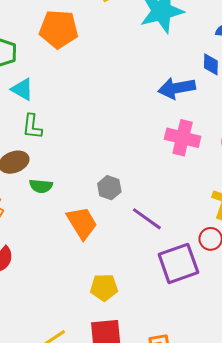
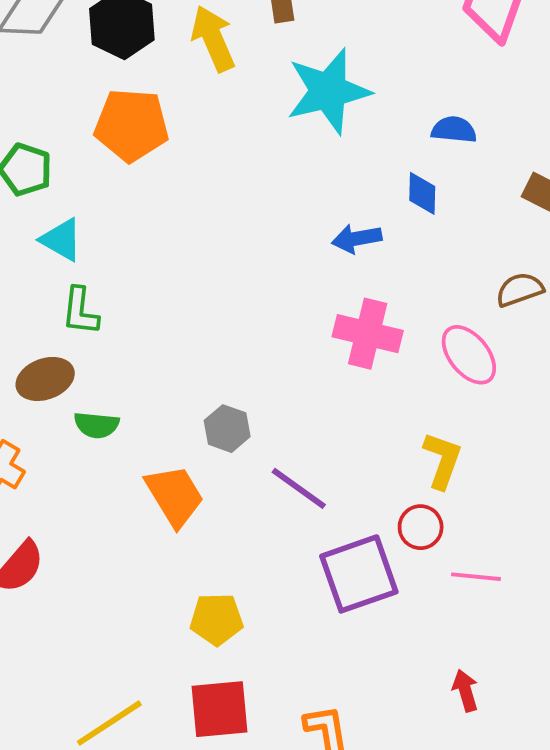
blue arrow: (177, 88) -> (357, 239), size x0.7

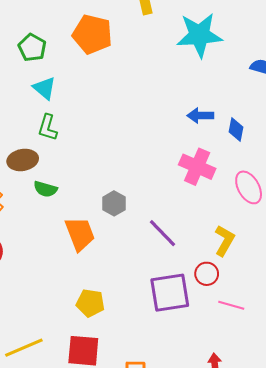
blue diamond: (422, 193) -> (236, 129), moved
purple line: (299, 488) -> (162, 233), moved

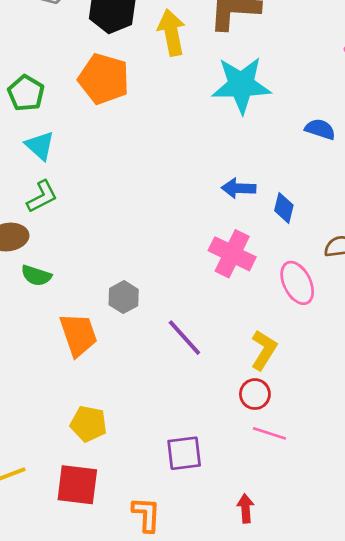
green L-shape: (48, 128) -> (42, 197), turned -136
red circle: (207, 274) -> (255, 394), moved
purple square: (170, 293) -> (184, 453), moved, size x0.7

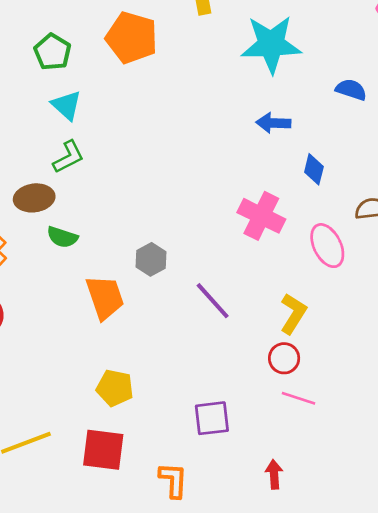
blue arrow: (239, 188) -> (273, 123), moved

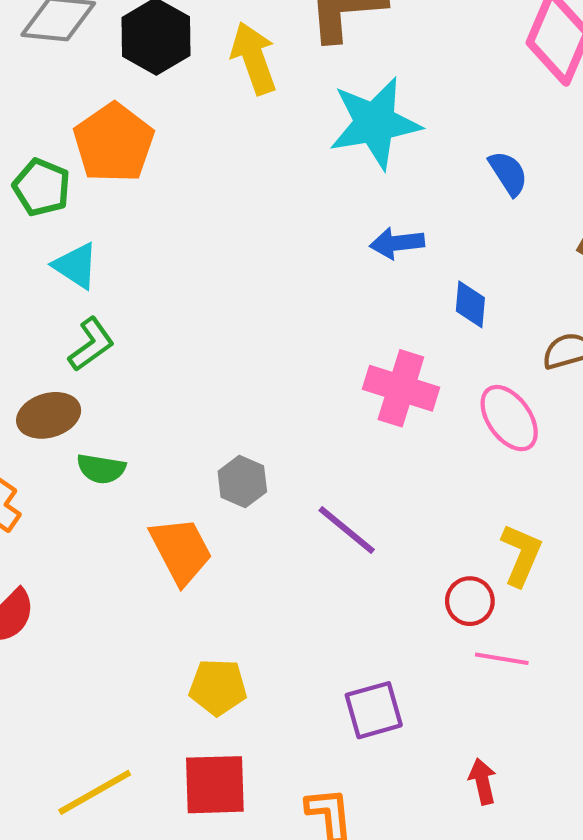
orange pentagon: (132, 38) -> (114, 143), moved, turned 30
blue semicircle: (351, 90) -> (508, 173), turned 48
yellow L-shape: (293, 314) -> (521, 555), moved

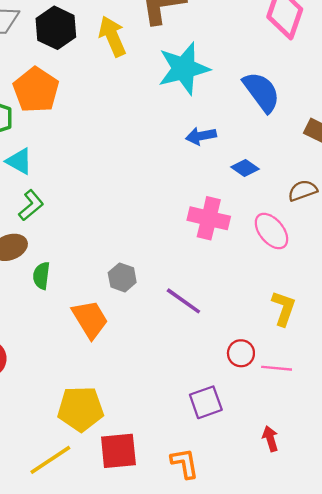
blue semicircle: (508, 173) -> (261, 92), size x1.6
blue diamond: (470, 304) -> (245, 168), turned -56
green semicircle: (101, 469) -> (41, 276), turned 92
red circle: (470, 601) -> (241, 353), moved
yellow pentagon: (218, 687) -> (81, 409), moved, size x1.4

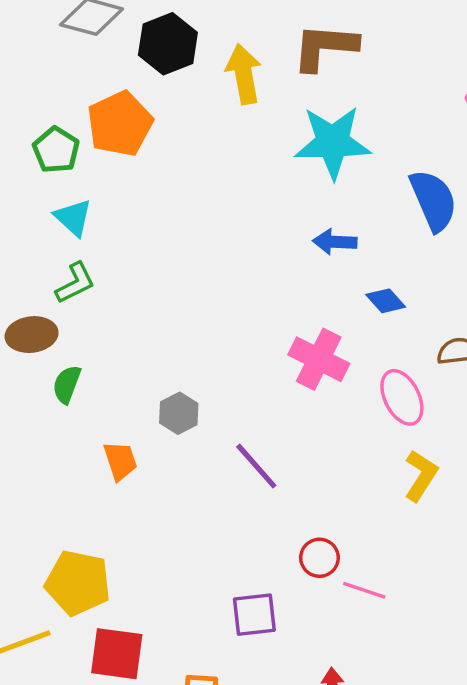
yellow L-shape: (284, 308) -> (421, 476), moved
orange trapezoid: (90, 319) -> (120, 461), size x0.7

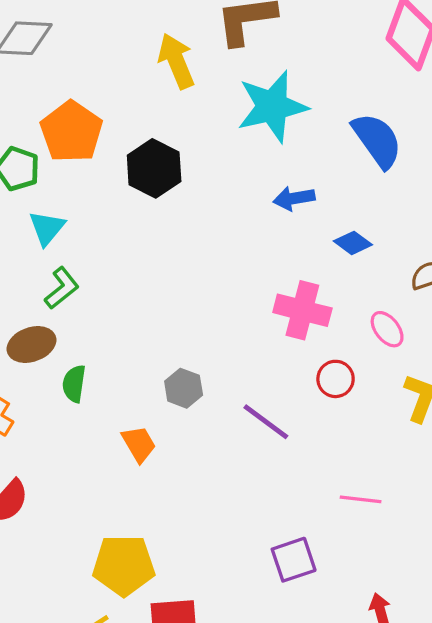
black hexagon: (168, 44) -> (154, 168), moved
cyan triangle: (73, 218) -> (47, 228), turned 39
pink ellipse: (402, 397) -> (387, 329), size x0.7
red circle: (319, 558) -> (336, 379), moved
pink line: (364, 590) -> (361, 499), moved

